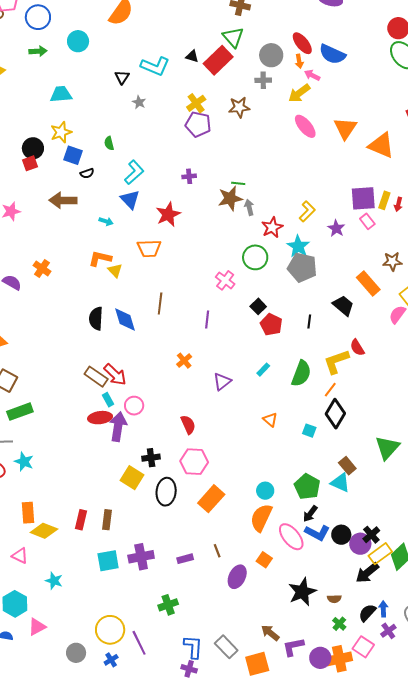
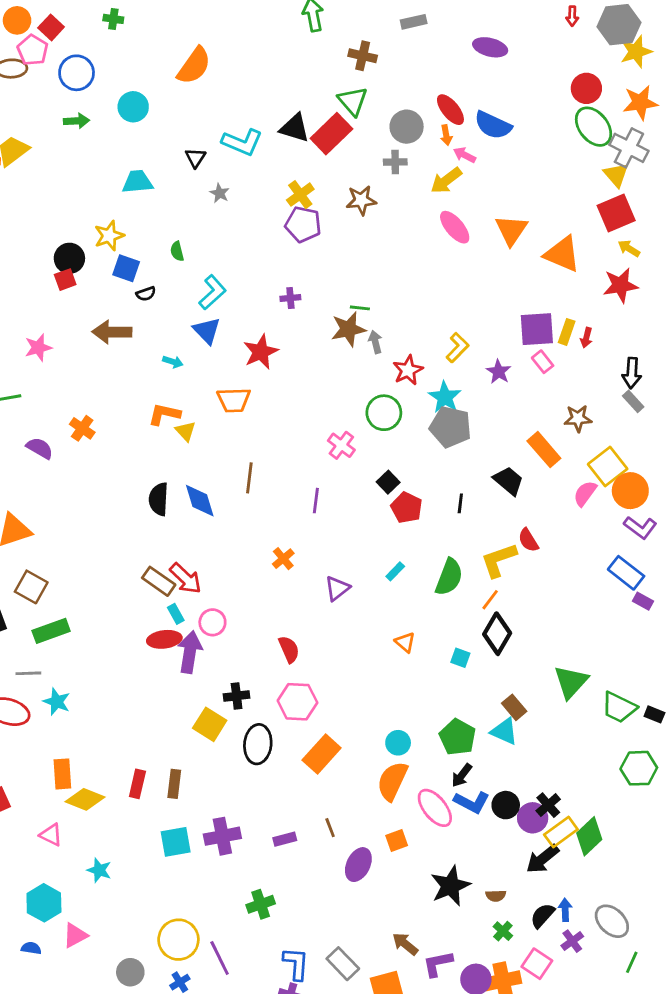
black triangle: (192, 56) -> (295, 128), size x1.6
cyan trapezoid: (61, 94) -> (137, 182), moved
orange square: (264, 560) -> (397, 840), turned 35

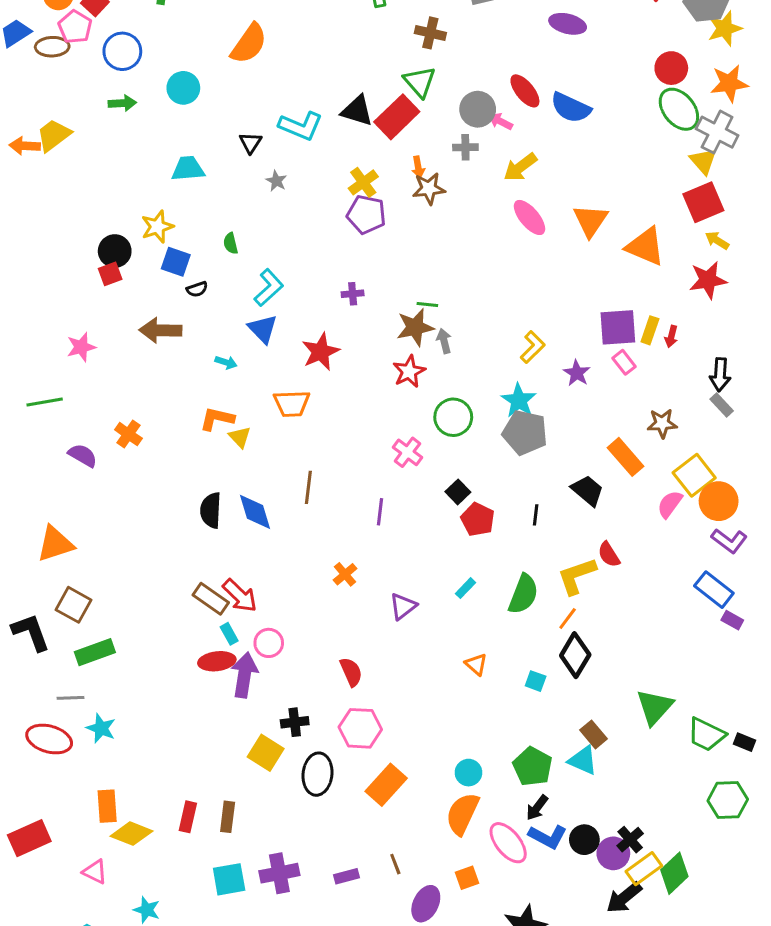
orange arrow: (446, 135) -> (418, 167), moved
pink arrow: (465, 155) -> (501, 121), moved
red star: (408, 370) -> (409, 372), moved

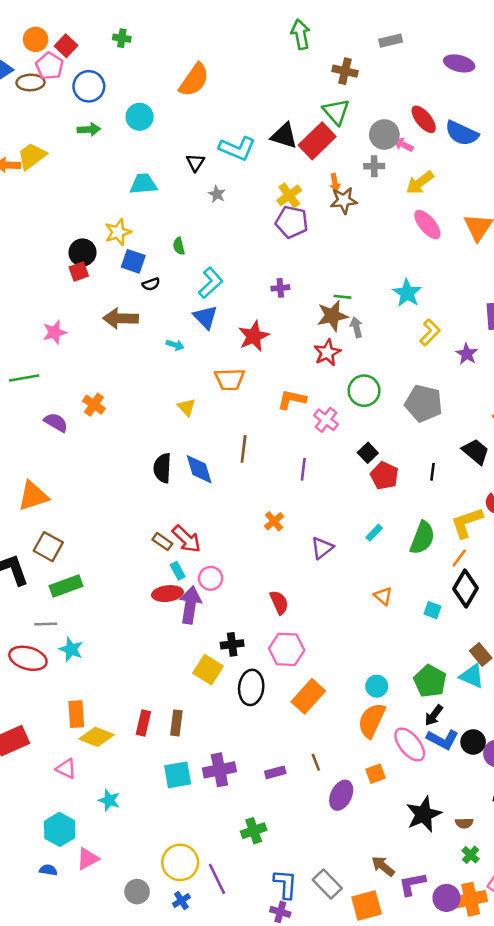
cyan star: (519, 400) -> (407, 293), moved
orange L-shape: (217, 419) -> (292, 400), moved
brown rectangle: (211, 599) -> (162, 542), size x0.7

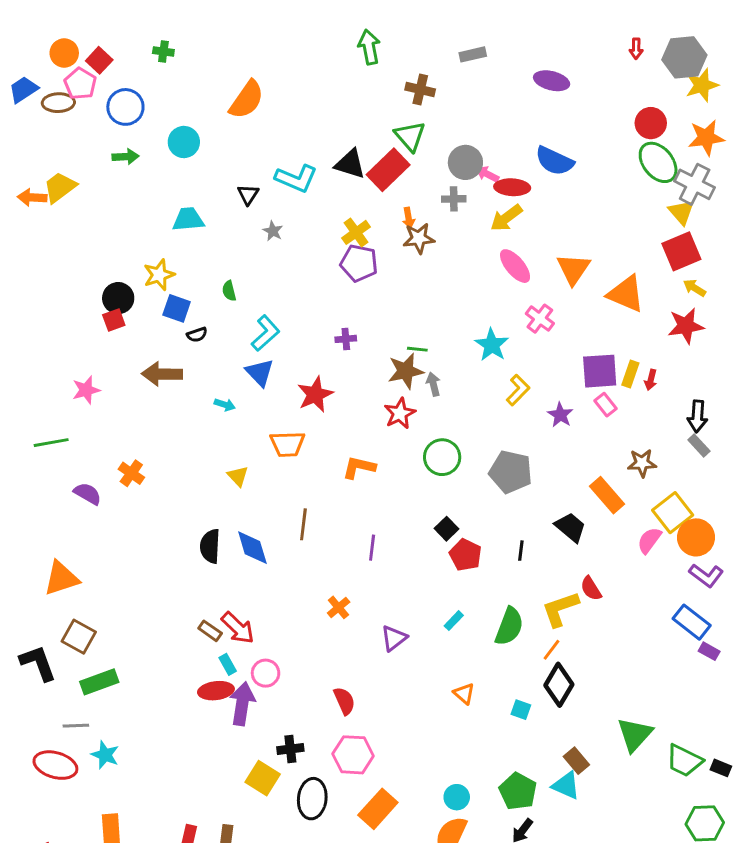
red ellipse: (424, 119) -> (512, 187), moved, turned -48
pink cross: (326, 420) -> (540, 319), moved

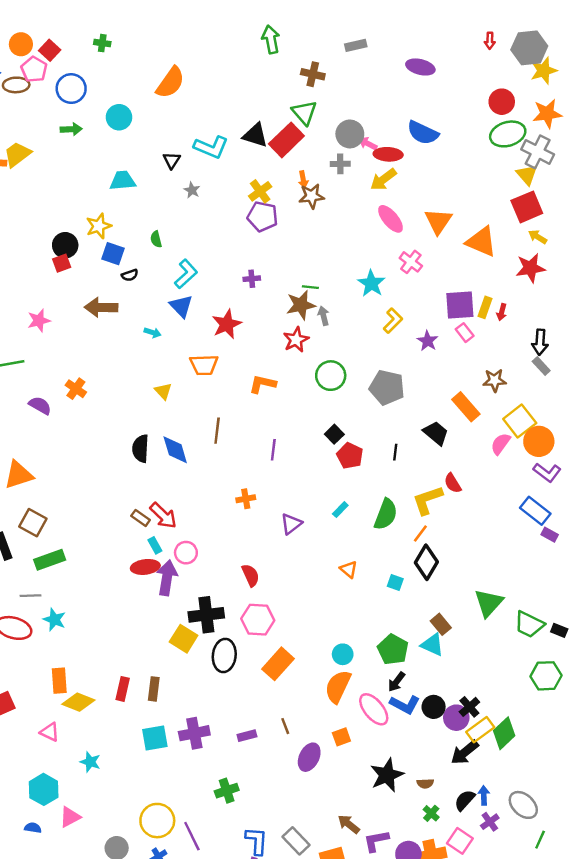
green ellipse: (658, 162) -> (508, 134), turned -68
orange cross: (339, 607) -> (246, 499), turned 30
black cross: (290, 749) -> (206, 615), size x1.6

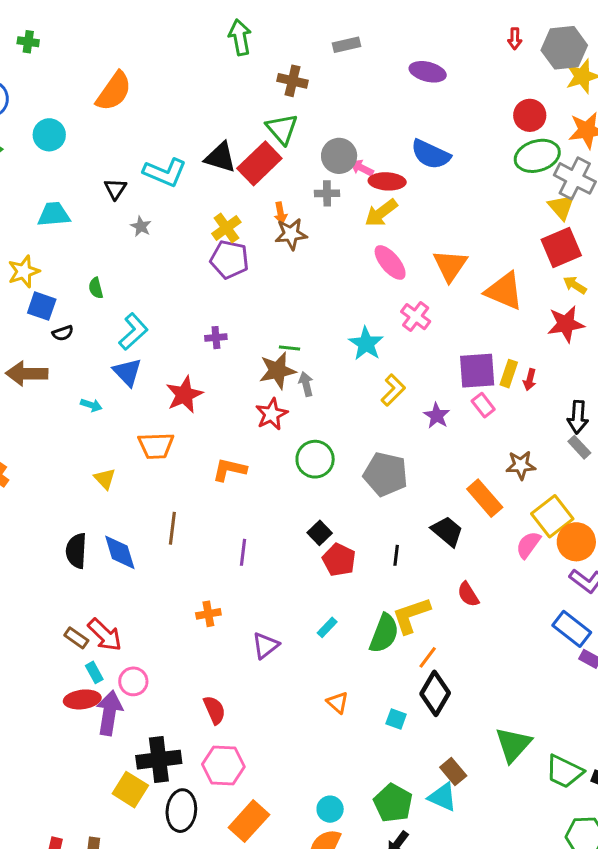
yellow L-shape: (428, 500) -> (411, 615), moved

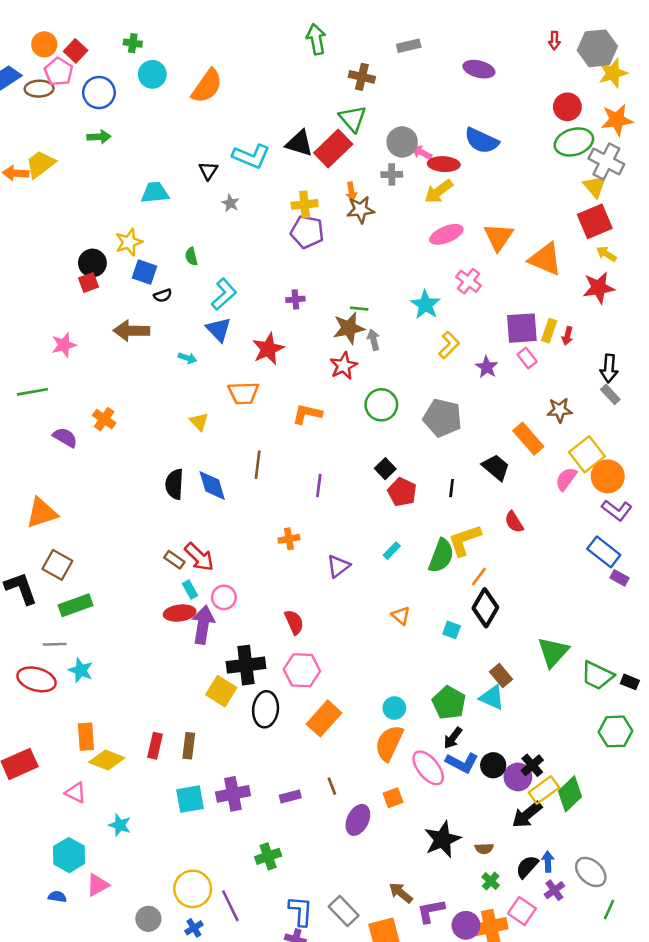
cyan circle: (49, 135) -> (152, 74), moved
yellow cross: (226, 228) -> (305, 204), turned 30
pink ellipse: (390, 262) -> (446, 234), turned -72

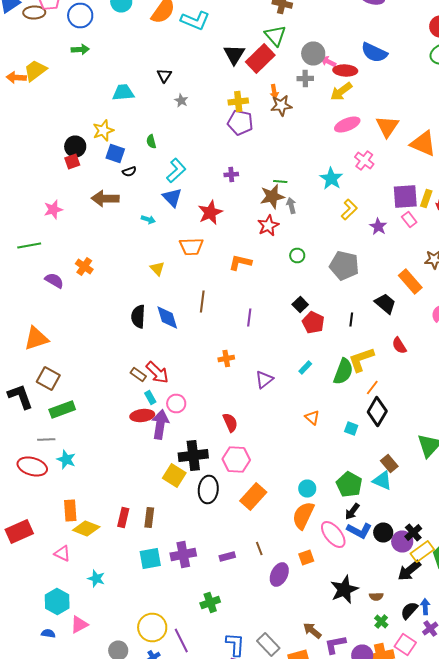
black triangle: (299, 143) -> (234, 54), turned 45
cyan L-shape: (251, 156) -> (195, 20), moved
green circle: (381, 405) -> (297, 256), size x0.6

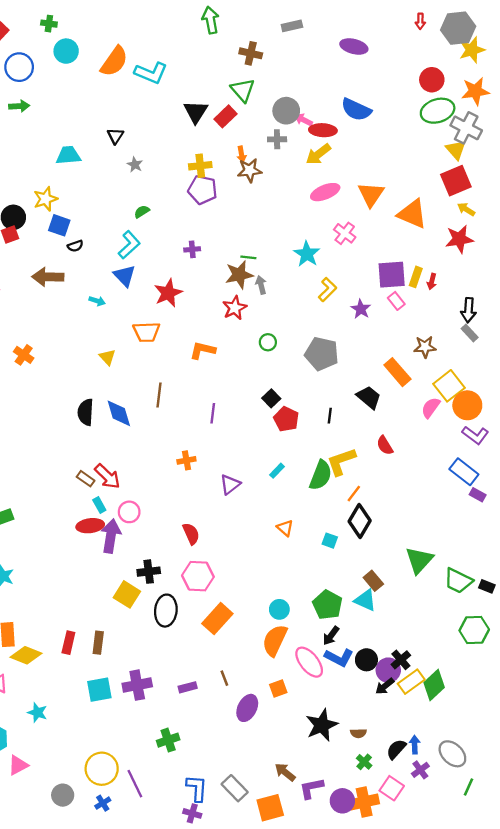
red rectangle: (260, 58) -> (225, 116), size x0.7
green semicircle: (151, 142) -> (142, 212), moved, turned 72
black cross: (193, 456) -> (149, 572), size x0.7
black arrow: (409, 570) -> (385, 686), moved, size x0.7

